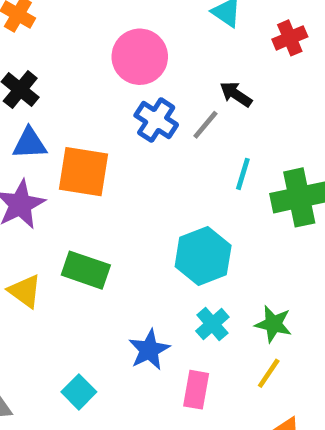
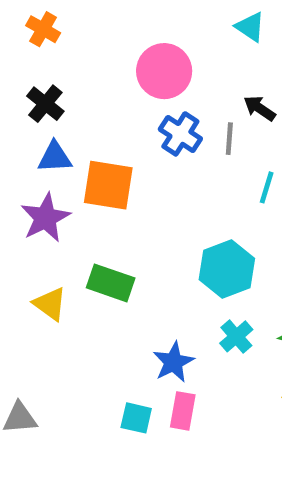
gray line: (205, 125) -> (229, 139), turned -36
pink rectangle: (196, 390) -> (183, 411), moved
cyan square: (79, 392) -> (136, 418), moved, turned -32

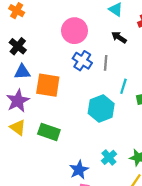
black arrow: (260, 108) -> (119, 37), moved
cyan hexagon: (227, 269) -> (101, 109), moved
yellow triangle: (50, 304) -> (18, 127), moved

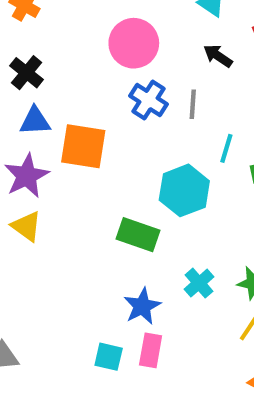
green rectangle: (49, 132) -> (138, 235), moved

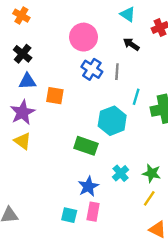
orange square: (83, 146) -> (55, 96), size x0.7

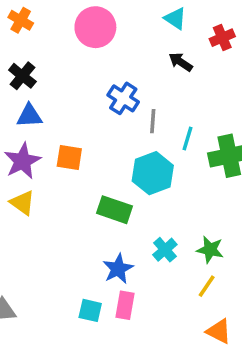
pink circle: (84, 37) -> (95, 27), moved
gray line: (117, 72) -> (153, 121), moved
orange square: (55, 96) -> (69, 158), moved

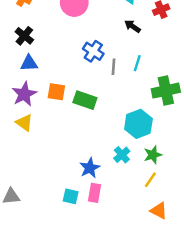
cyan line: (188, 138) -> (137, 63), moved
cyan hexagon: (153, 173) -> (138, 124), moved
green rectangle: (115, 210) -> (85, 100), moved
green star: (210, 250) -> (153, 155), turned -30

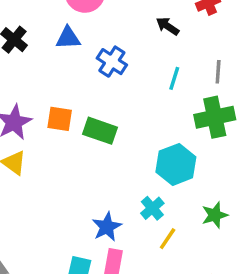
blue triangle: (29, 63) -> (68, 38), moved
gray line: (113, 67) -> (218, 72), moved
green star: (153, 155) -> (215, 215), moved
yellow line: (150, 180) -> (168, 239), moved

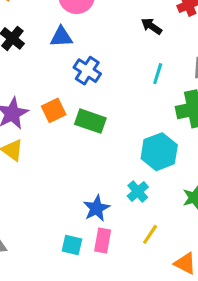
blue cross: (112, 62) -> (87, 71), moved
orange square: (60, 119) -> (54, 110), turned -35
yellow line: (168, 239) -> (150, 234), moved

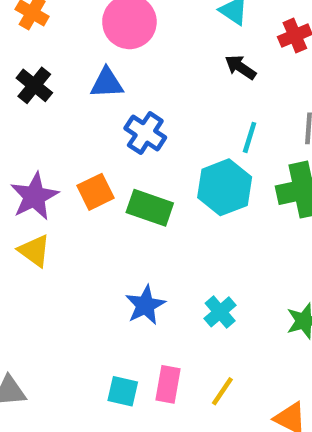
cyan hexagon: (159, 152) -> (225, 187), moved
blue star: (96, 208) -> (145, 305), moved
yellow line: (150, 234) -> (222, 391), moved

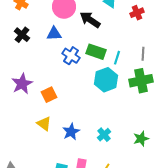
black arrow: (240, 67) -> (90, 20), moved, size x1.5
orange square: (95, 192) -> (49, 95), moved
green rectangle: (150, 208) -> (96, 52), moved
yellow triangle: (34, 251) -> (44, 124), moved

